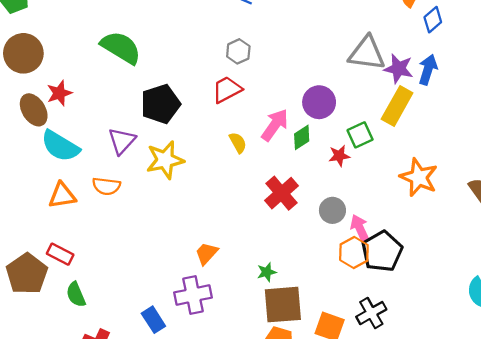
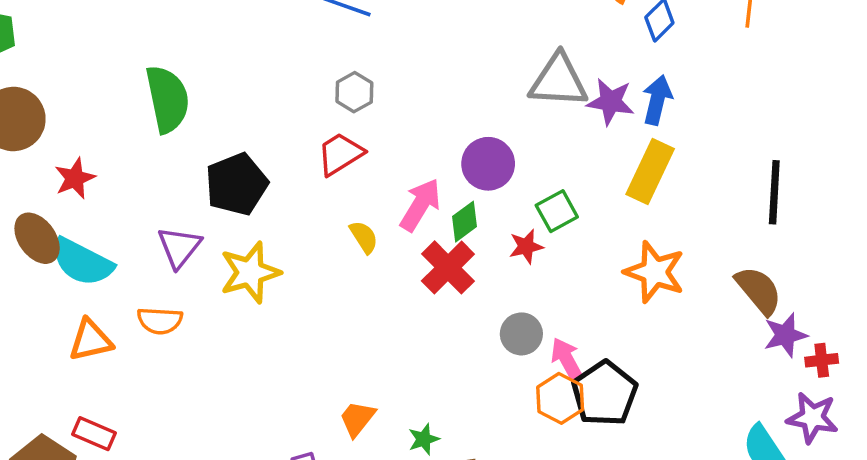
green semicircle: (121, 48) -> (167, 99), turned 51
yellow rectangle: (397, 106) -> (650, 172), moved
brown ellipse: (34, 110) -> (37, 238), moved
red cross: (281, 193) -> (448, 267), moved
orange trapezoid: (206, 253) -> (357, 419), moved

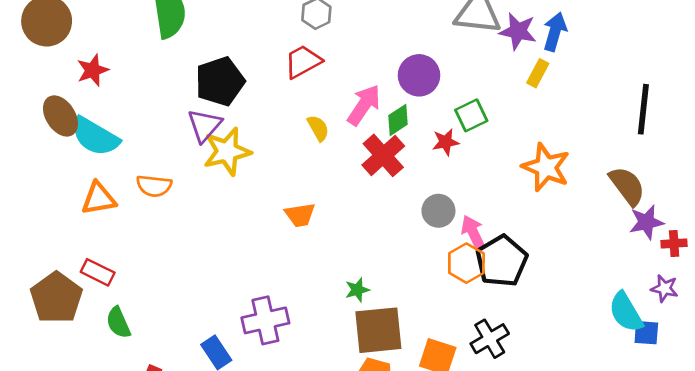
yellow rectangle: (650, 172) -> (538, 73), moved, size x0.6
purple triangle: (179, 247) -> (205, 125), moved
purple star: (812, 418) -> (664, 288), size x0.7
orange trapezoid: (357, 419) -> (300, 215), moved, turned -140

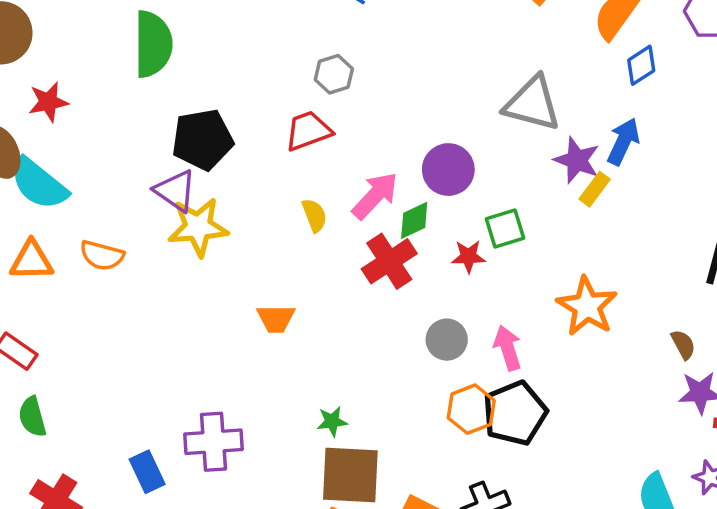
purple star: (518, 31) -> (577, 160), moved
purple triangle: (205, 125) -> (175, 191), turned -45
brown semicircle: (627, 186) -> (683, 345), size x0.6
pink arrow: (473, 233) -> (508, 348), moved

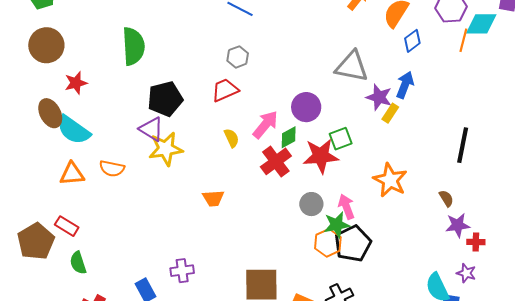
red star: (468, 256) -> (321, 156), size x1.8
green star: (332, 421) -> (337, 225), moved, size x1.5
purple cross: (214, 442) -> (182, 271), size x0.7

